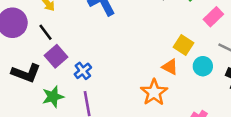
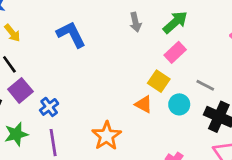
pink rectangle: (213, 17) -> (175, 52), moved
orange star: (154, 92) -> (107, 136), moved

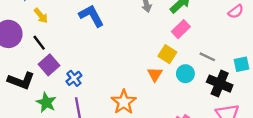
orange triangle: (144, 104) -> (155, 74), turned 35
green star: (16, 134) -> (46, 102), turned -30

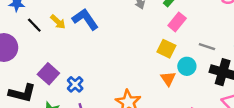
yellow arrow: (41, 16) -> (58, 22), moved
black line: (39, 43) -> (34, 25), moved
orange triangle: (155, 74) -> (168, 79), moved

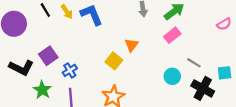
yellow square: (166, 49) -> (114, 61), moved
orange triangle: (168, 79) -> (131, 45), moved

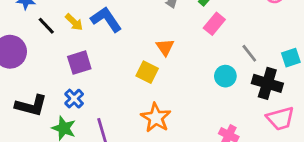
purple square: (48, 56) -> (79, 63), moved, turned 30
gray line: (194, 63) -> (249, 53), turned 32
blue cross: (70, 70) -> (74, 99), moved

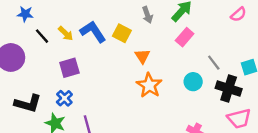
yellow square: (147, 72) -> (122, 33), moved
orange star: (156, 118) -> (149, 85), moved

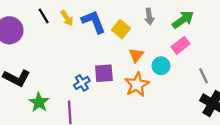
purple square: (69, 68) -> (104, 73), moved
cyan circle: (193, 82) -> (161, 66), moved
blue cross: (64, 98) -> (82, 83), moved

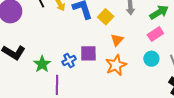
cyan circle: (161, 66) -> (151, 59), moved
green star: (39, 102) -> (42, 64), moved

